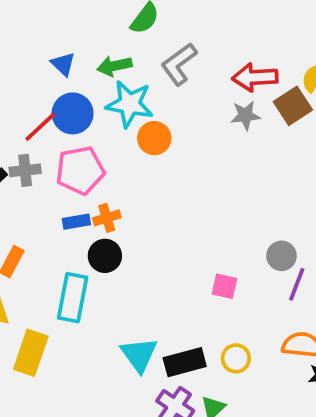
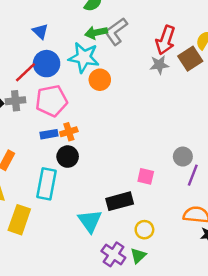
green arrow: (114, 66) -> (96, 33), moved
red arrow: (255, 77) -> (165, 40), turned -68
yellow circle: (236, 358) -> (144, 230), moved
black rectangle: (185, 362) -> (120, 201), moved

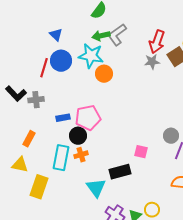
red line: (25, 72) -> (44, 68), turned -30
gray cross: (16, 101) -> (36, 100), moved
pink pentagon: (51, 101) -> (88, 118), moved
orange cross: (69, 132) -> (81, 155), moved
yellow circle: (144, 230) -> (152, 210), moved

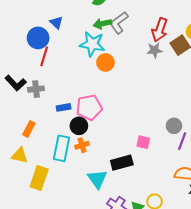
blue circle: (61, 61) -> (38, 38), moved

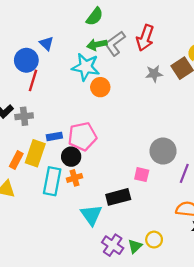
red arrow: (160, 30) -> (145, 38), moved
gray circle: (174, 126) -> (163, 151), moved, size x1.5
yellow rectangle: (39, 178) -> (35, 153), moved

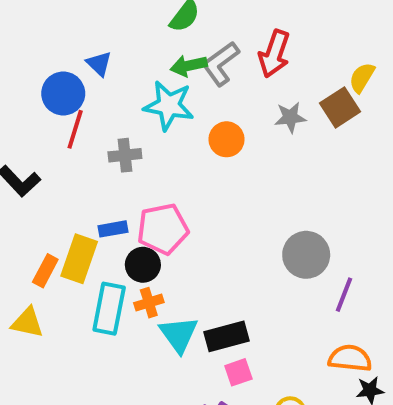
orange circle: (100, 87) -> (227, 139), moved
gray cross: (24, 116) -> (125, 155), moved
pink square: (142, 175) -> (238, 372), moved, turned -32
cyan triangle: (91, 215) -> (179, 334), moved

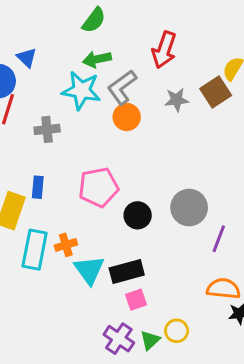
gray L-shape: (221, 64) -> (122, 87), moved
blue rectangle: (113, 229) -> (38, 187), turned -75
pink pentagon: (163, 229) -> (99, 187), moved
black circle: (143, 265) -> (138, 215), moved

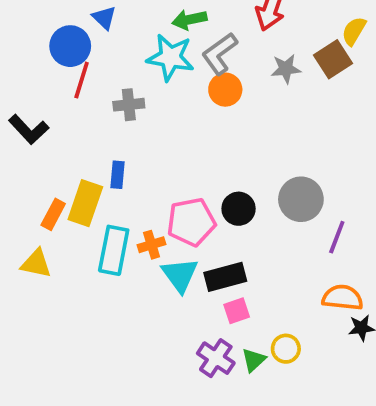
pink pentagon: (99, 187) -> (191, 222), moved

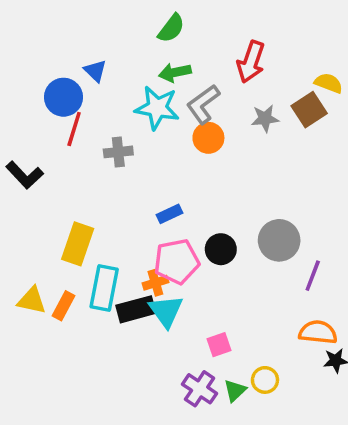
yellow semicircle: (354, 31) -> (329, 83), turned 80
blue rectangle: (117, 175) -> (170, 214), moved, turned 60
orange rectangle: (53, 214) -> (63, 306), moved
orange cross: (152, 245) -> (155, 283), moved
black rectangle: (225, 277) -> (136, 309), moved

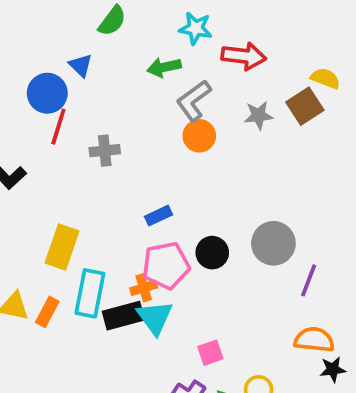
green semicircle: (171, 28) -> (112, 21), moved
red arrow: (251, 62) -> (244, 56), turned -102
cyan star: (157, 108) -> (196, 28), moved, size x0.7

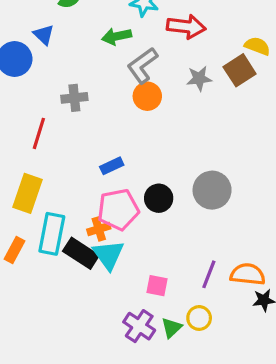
red line: (58, 127) -> (39, 133), moved
gray cross: (105, 151) -> (74, 98), moved
purple line: (309, 280) -> (209, 274), moved
black rectangle: (123, 316) -> (81, 253), turned 48
pink square: (210, 353) -> (157, 286), turned 30

